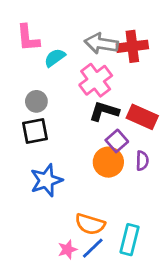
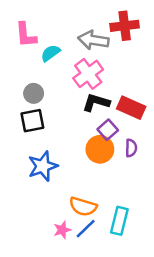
red cross: (132, 46) -> (125, 26), moved

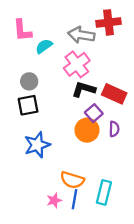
blue line: (86, 229) -> (75, 199), turned -36

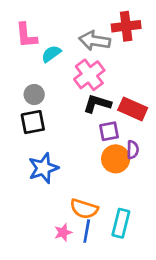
purple square: (94, 113) -> (109, 131), turned 30
orange circle: (87, 130) -> (116, 159), moved

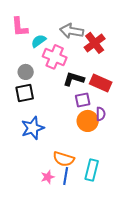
red cross: (126, 26) -> (95, 43), moved, turned -30
pink cross: (89, 75) -> (55, 57), moved, turned -30

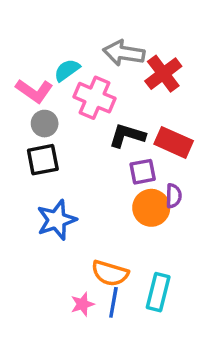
pink L-shape: (20, 27) -> (34, 91), moved, turned -50

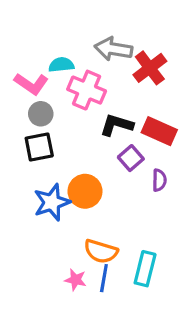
cyan semicircle: (67, 70) -> (61, 65), turned 30
purple square: (143, 172) -> (131, 158), turned -30
orange circle: (151, 208) -> (85, 191), moved
pink star: (82, 304) -> (76, 280), turned 30

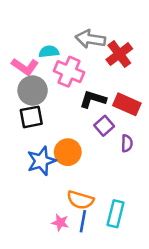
gray circle: (41, 114) -> (33, 91), size x1.5

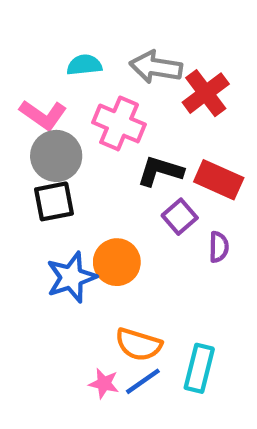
cyan semicircle: (49, 52) -> (84, 65), moved
blue line: (83, 221) -> (143, 381), turned 45

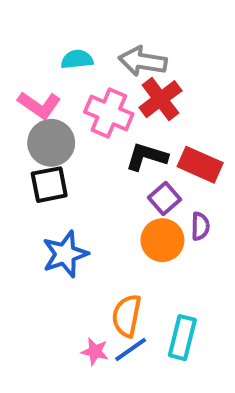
red cross: (206, 93) -> (160, 99), moved
orange circle: (117, 262) -> (162, 240), moved
orange semicircle: (139, 344) -> (127, 316), turned 84

